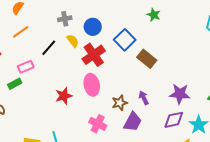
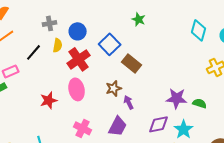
yellow semicircle: (73, 41) -> (58, 45), turned 48
purple star: (180, 94) -> (177, 98), moved
brown star: (120, 103) -> (114, 88), moved

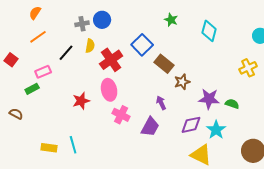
cyan diamond: (199, 30) -> (209, 31), moved
blue circle: (78, 31) -> (102, 20), moved
brown star: (114, 88) -> (182, 82), moved
pink cross: (83, 128) -> (121, 115), moved

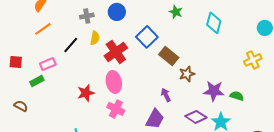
blue circle: (102, 20) -> (117, 12), moved
red square: (11, 60) -> (16, 62), moved, turned -32
pink cross: (121, 115) -> (116, 109), moved
purple diamond: (191, 125) -> (196, 117), turned 45

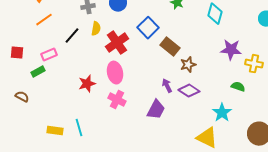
yellow cross: (253, 60) -> (254, 64), moved, turned 36
purple star: (214, 91) -> (231, 50), moved
purple diamond: (196, 117) -> (189, 91), moved

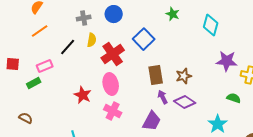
brown rectangle: (170, 47) -> (156, 75), moved, turned 42
red star: (87, 84) -> (83, 95), turned -30
brown semicircle: (22, 97) -> (26, 118), moved

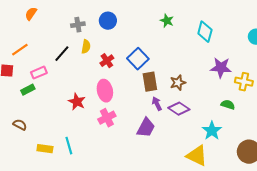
orange line: (40, 31) -> (20, 50), moved
blue square: (144, 39) -> (138, 59), moved
red cross: (113, 54) -> (107, 61), size x0.6
pink cross: (113, 111) -> (107, 118), turned 36

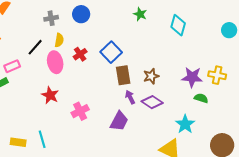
purple star: (221, 68) -> (192, 77), moved
pink ellipse: (105, 91) -> (55, 62), moved

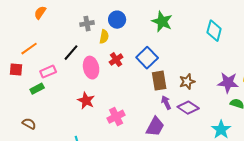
green star: (140, 14) -> (162, 22), moved, size x1.5
yellow semicircle: (59, 40) -> (104, 37), moved

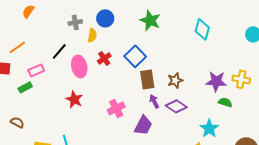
pink cross: (116, 117) -> (116, 108), moved

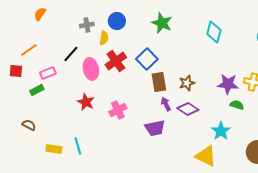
red cross: (104, 58) -> (116, 61), size x1.5
pink cross: (116, 108) -> (118, 110), moved
purple trapezoid: (143, 125) -> (155, 128), turned 50

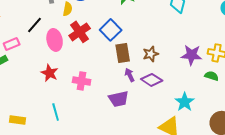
green semicircle: (237, 105) -> (212, 76), moved
pink cross: (118, 110) -> (82, 81), turned 36
cyan line: (78, 146) -> (56, 112), moved

